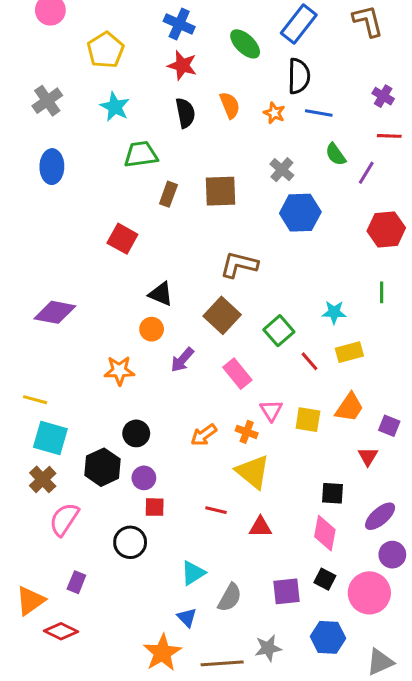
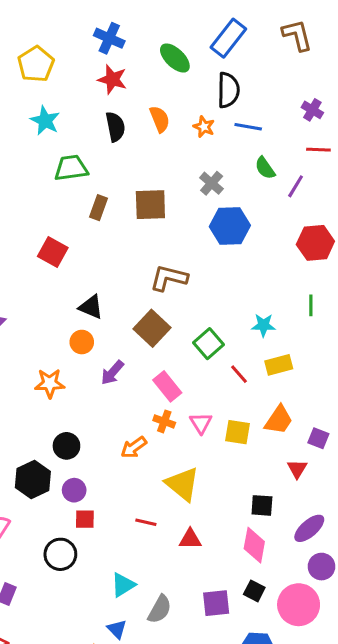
orange cross: (247, 432) -> (164, 421), moved

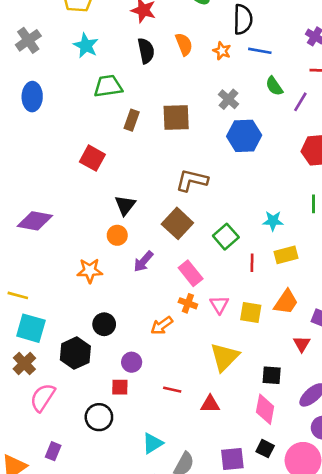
black triangle: (91, 307) -> (125, 205), turned 45
red line: (239, 374) -> (252, 263), turned 42
yellow triangle: (183, 484) -> (225, 357), moved, turned 36
purple circle: (74, 490) -> (132, 362), moved

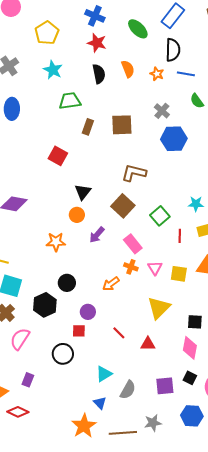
red line: (172, 390) -> (119, 333), turned 32

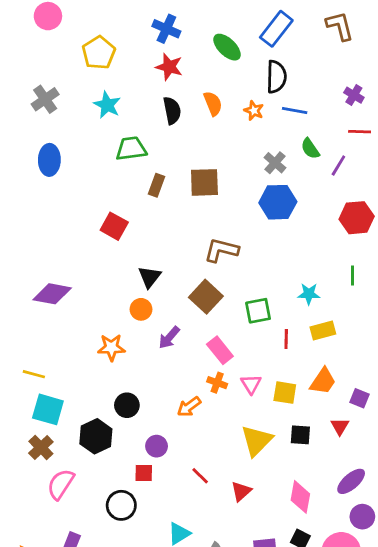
gray cross: (162, 111) -> (275, 163), moved
green square: (160, 216) -> (258, 311), turned 30
black square: (195, 322) -> (300, 435), moved
red triangle: (148, 344) -> (241, 491), turned -42

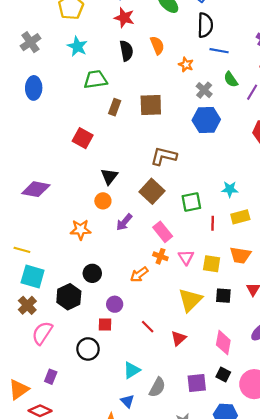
orange star: (254, 111) -> (186, 65), moved
orange trapezoid: (323, 381) -> (240, 255), turned 65

